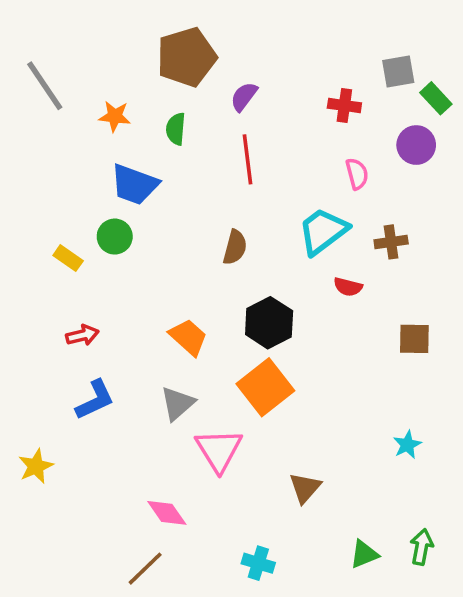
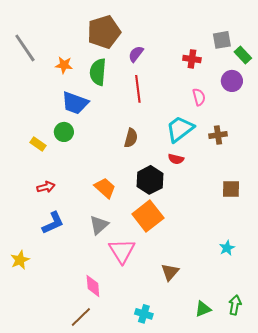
green semicircle: (176, 129) -> (98, 72), size x1.5
red semicircle: (348, 287) -> (176, 159), moved
pink diamond: (167, 513) -> (93, 286), turned 30

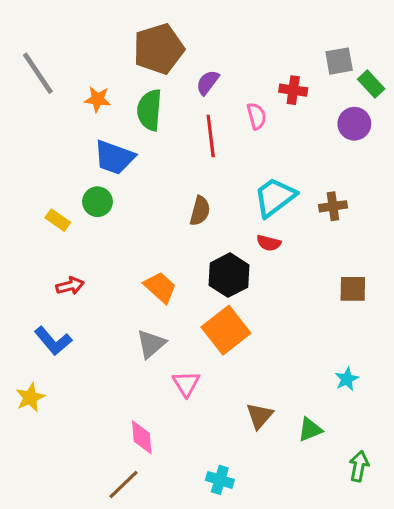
pink semicircle: (199, 97) -> (257, 116), moved
blue L-shape: (53, 223) -> (53, 341), moved, turned 75
pink triangle: (122, 251) -> (186, 384), size x0.7
green triangle: (203, 309) -> (310, 430), moved

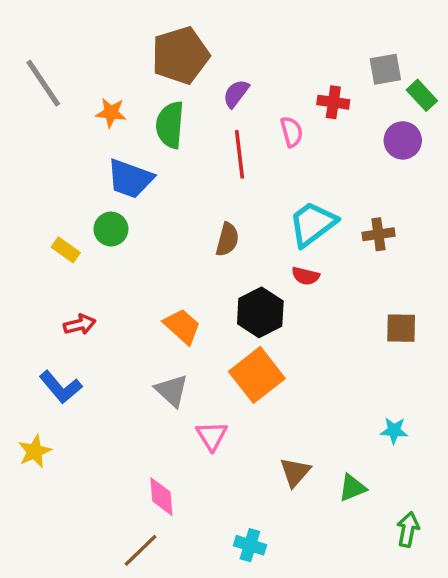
gray triangle: (151, 344) -> (172, 391), turned -36
cyan star: (347, 379) -> (394, 431), turned 30

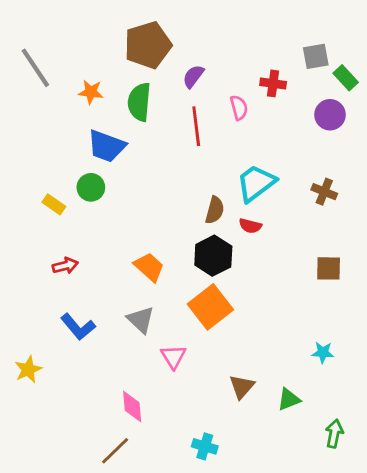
brown cross: (378, 234) -> (324, 192), moved, turned 30
brown semicircle: (227, 239) -> (215, 210), moved
blue L-shape: (61, 387) -> (78, 327), moved

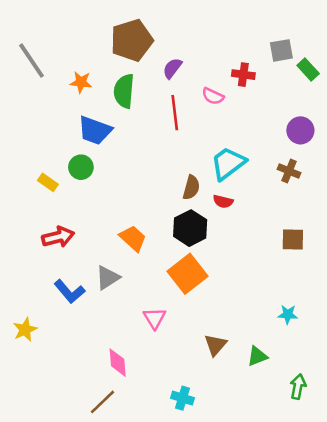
pink semicircle: (239, 108) -> (213, 96), turned 130
purple circle: (330, 115) -> (300, 130), moved
red arrow: (65, 266) -> (58, 237), size x1.4
gray triangle: (141, 320) -> (108, 278), moved, turned 44

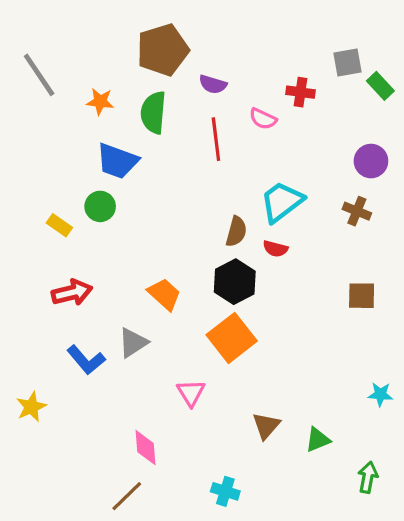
purple semicircle: (172, 68) -> (213, 84), turned -110
cyan star: (288, 314) -> (380, 394), moved

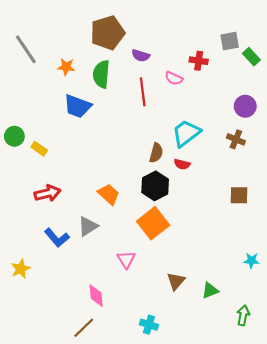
green circle: (100, 206) -> (14, 136), moved

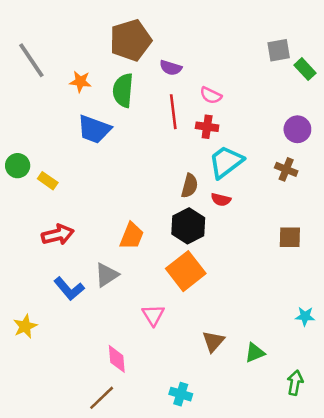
red cross: (199, 61) -> (207, 127), moved
orange trapezoid: (109, 194) -> (132, 236), turned 70

